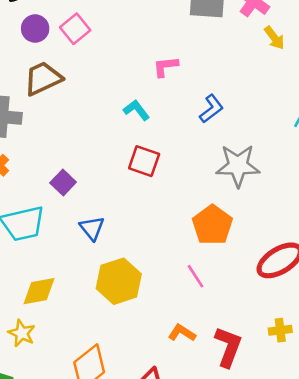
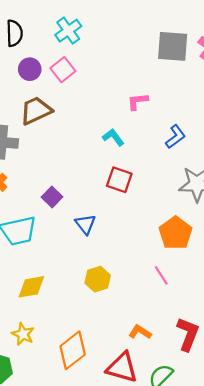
blue triangle: (92, 228) -> (85, 224), moved
yellow hexagon: (119, 281) -> (98, 279), size x0.7
yellow star: (22, 333) -> (23, 334), moved
orange L-shape: (182, 333) -> (140, 332), moved

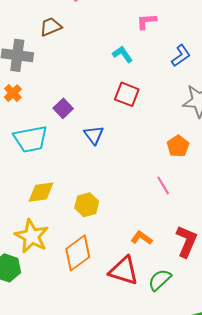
brown trapezoid: (36, 111) -> (51, 27), size x0.7
orange pentagon: (176, 233) -> (178, 146), size x0.7
yellow hexagon: (98, 279) -> (87, 205), moved
yellow star: (23, 334) -> (32, 236), size x1.6

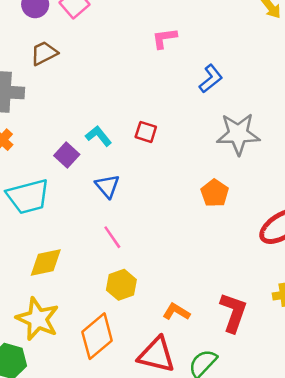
cyan L-shape: (123, 54) -> (99, 136), moved
red square: (127, 94) -> (146, 132), size x0.7
pink line: (163, 185) -> (112, 237), moved
yellow hexagon: (87, 205) -> (121, 285), moved

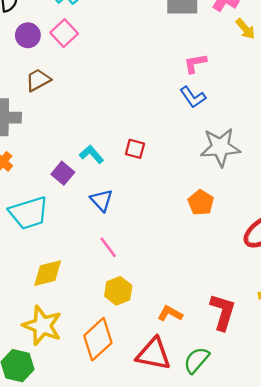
pink L-shape: (164, 38) -> (195, 63), moved
blue L-shape: (211, 79) -> (193, 97), turned 96

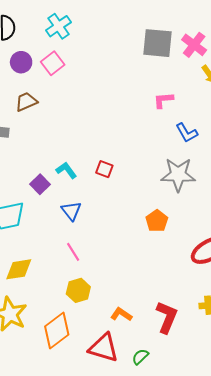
blue L-shape: (193, 97) -> (187, 133), moved
green semicircle: (196, 360) -> (140, 357), size x0.7

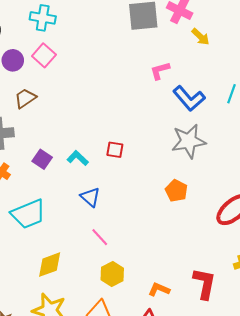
cyan cross: (58, 26) -> (43, 18), turned -35
blue L-shape: (187, 133) -> (189, 98), size x1.4
purple square: (40, 184) -> (42, 159), moved

